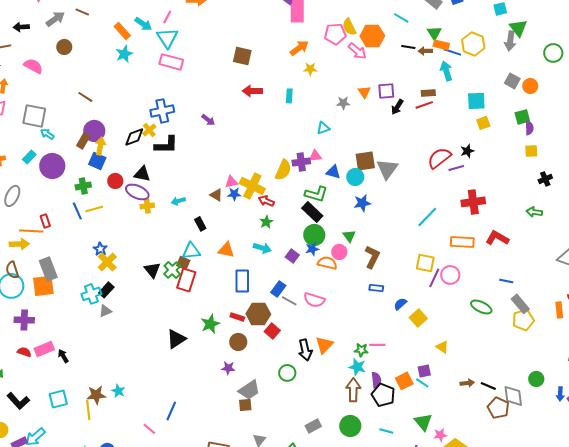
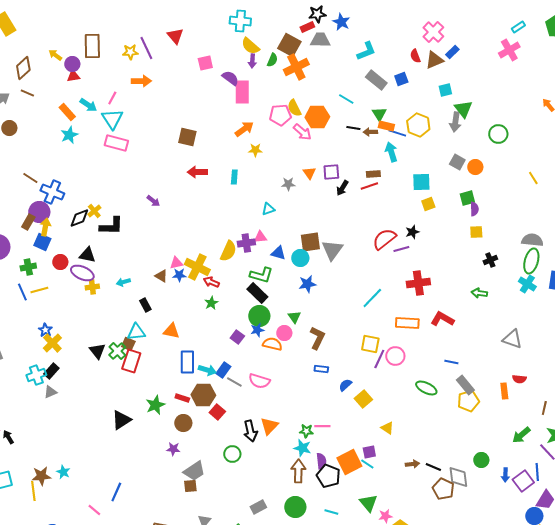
blue cross: (162, 111) -> (52, 192), moved, turned 35
cyan arrow: (262, 248) -> (207, 370), moved
orange square: (404, 381) -> (349, 462), size x1.4

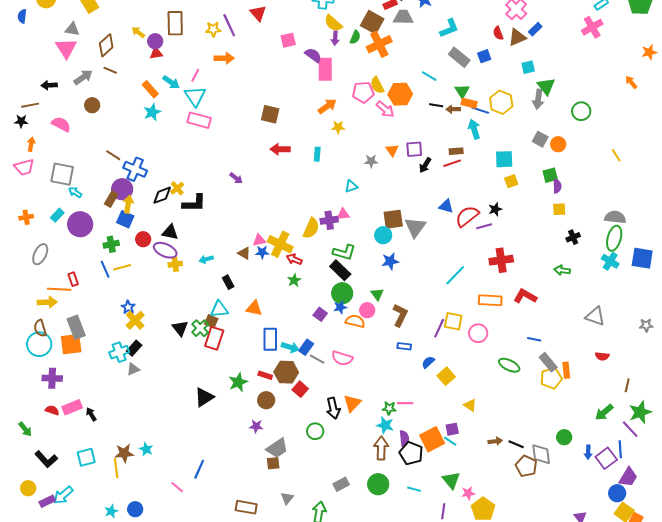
blue triangle: (278, 253) -> (446, 206), moved
purple line: (379, 359) -> (439, 328), moved
orange rectangle: (504, 391) -> (566, 370), moved

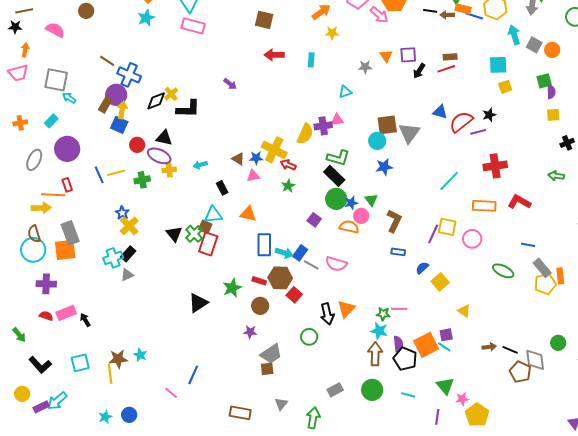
cyan arrow: (474, 129) -> (514, 35), moved
purple circle: (80, 224) -> (67, 149), moved
pink triangle: (259, 240) -> (253, 176), moved
green cross: (111, 244) -> (142, 180), moved
blue star: (340, 307) -> (351, 203), moved

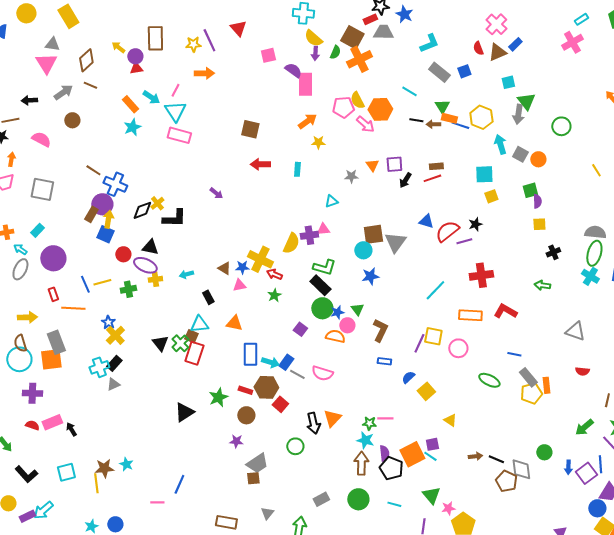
cyan arrow: (69, 98) -> (20, 249), moved
orange line: (53, 195) -> (73, 308), moved
pink line: (171, 393) -> (157, 502), turned -40

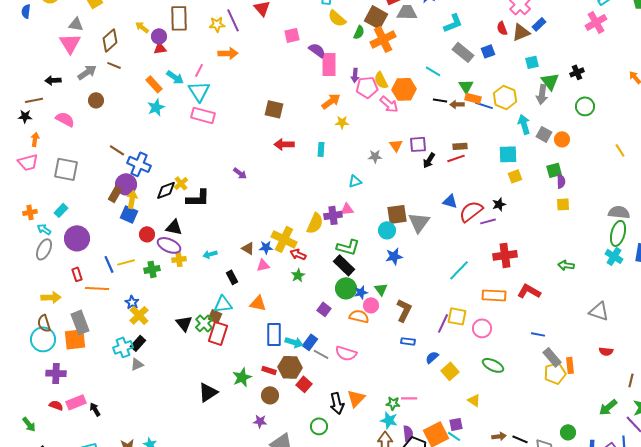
purple arrow: (315, 53) -> (355, 75), moved
black cross: (553, 252) -> (577, 72), moved
green ellipse: (489, 380) -> (493, 365), moved

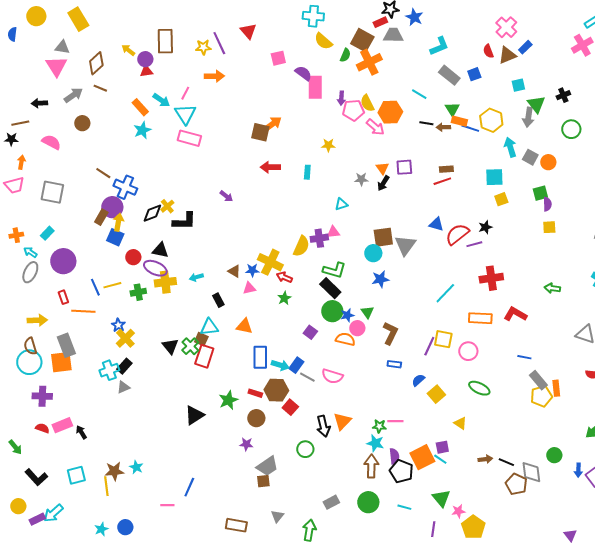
orange arrow: (331, 101) -> (272, 124), moved
black arrow: (429, 160) -> (383, 183), moved
yellow cross: (179, 259) -> (165, 282), size x1.5

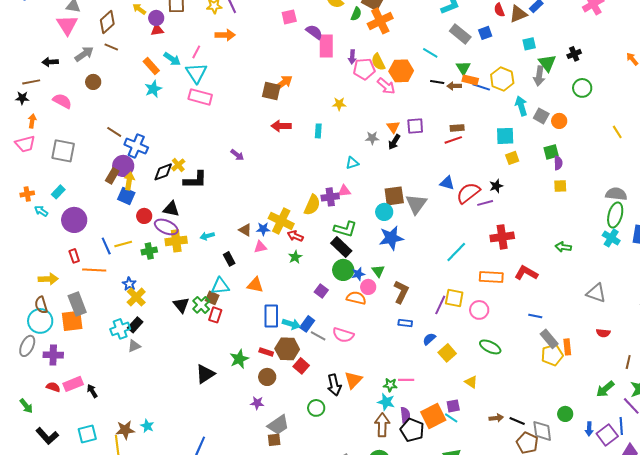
gray ellipse: (30, 272) -> (27, 346), moved
blue star: (380, 279) -> (391, 238), size x1.4
red rectangle: (204, 356) -> (215, 315), size x0.7

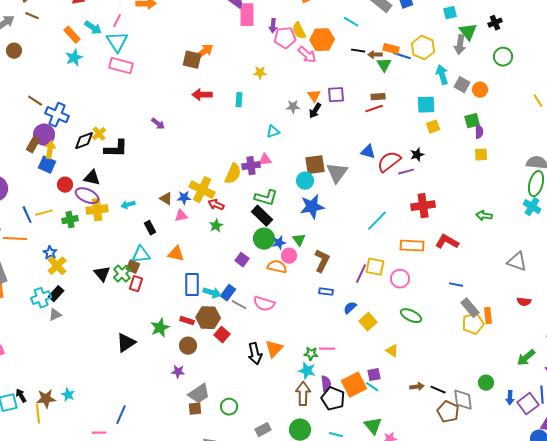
green triangle: (463, 68) -> (384, 65), moved
black arrow: (92, 391) -> (21, 396), moved
green circle: (316, 408) -> (229, 407), moved

